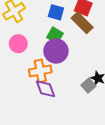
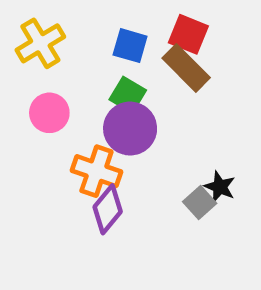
orange cross: (40, 71) -> (96, 171), turned 30
purple diamond: (45, 89) -> (108, 209), turned 60

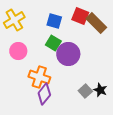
brown rectangle: (186, 68) -> (96, 23), moved
purple circle: (130, 129) -> (68, 54), moved
black star: (220, 187) -> (100, 90), moved

